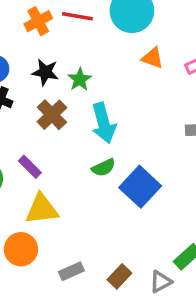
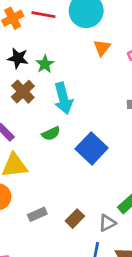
orange triangle: (152, 58) -> (102, 48), turned 48
green semicircle: (103, 168) -> (51, 134), moved

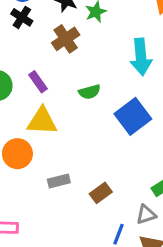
cyan arrow: (63, 98) -> (141, 57), moved
gray triangle: (107, 223) -> (146, 215), moved

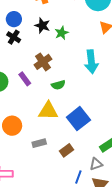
brown cross: (66, 39) -> (43, 62), moved
blue square: (133, 116) -> (78, 119), moved
yellow triangle: (42, 121) -> (48, 111), moved

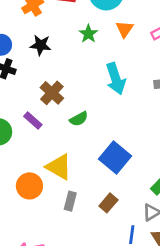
green star: (62, 33) -> (88, 34), moved
yellow triangle: (48, 111) -> (59, 167), moved, turned 40
gray rectangle: (39, 143) -> (70, 201), turned -48

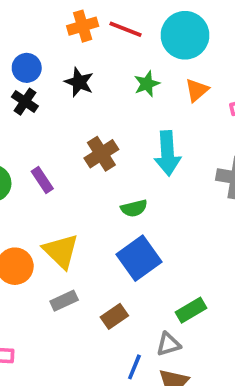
brown cross: (52, 93) -> (101, 154), moved
green semicircle: (79, 119) -> (134, 208), moved
gray rectangle: (70, 201) -> (64, 301), turned 36

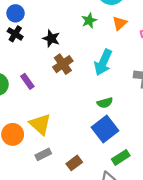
black star: (79, 82) -> (51, 39), moved
cyan arrow: (168, 153) -> (103, 62), turned 30
green semicircle: (134, 208) -> (105, 103), moved
blue square: (139, 258) -> (105, 129), moved

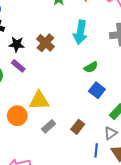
black star: (51, 39) -> (17, 44), moved
yellow triangle: (40, 124) -> (39, 101), turned -30
blue square: (105, 129) -> (97, 90), size x0.7

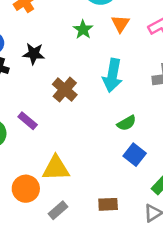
black star: (17, 44) -> (34, 54), moved
gray rectangle: (49, 126) -> (58, 210), moved
brown rectangle: (78, 127) -> (108, 204), turned 48

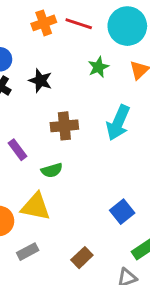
brown cross: (65, 90) -> (64, 126), turned 30
green semicircle: (127, 123) -> (52, 170), moved
brown rectangle: (108, 204) -> (82, 258), turned -54

